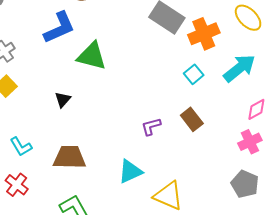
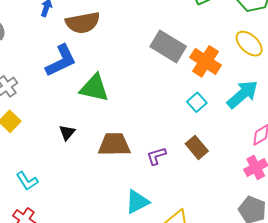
orange cross: (204, 34) -> (205, 61), turned -32
brown trapezoid: (69, 157) -> (114, 144), moved

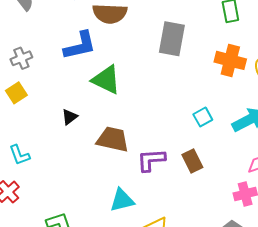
gray rectangle: (168, 47) -> (172, 39), moved, turned 56
orange cross: (205, 61) -> (230, 60), moved, turned -32
purple L-shape: (156, 156) -> (151, 160), size x1.4

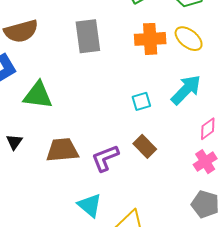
cyan square: (203, 117) -> (141, 101), turned 30
cyan triangle: (122, 200) -> (90, 205), turned -48

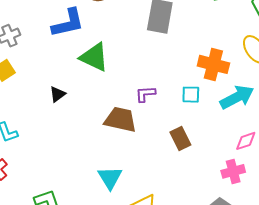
orange cross: (150, 39) -> (213, 64), moved
brown trapezoid: (62, 150) -> (120, 120), moved
purple L-shape: (105, 158) -> (145, 94), moved, size x0.7

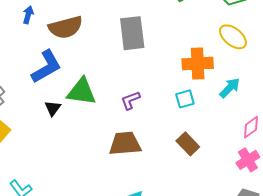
black triangle: (57, 94) -> (53, 108), moved
purple L-shape: (145, 94) -> (130, 100), moved
cyan arrow: (237, 97) -> (230, 88), size x0.7

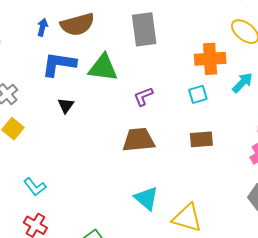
blue arrow: (28, 15) -> (42, 27), moved
blue L-shape: (46, 67) -> (59, 64), turned -141
green triangle: (82, 92) -> (103, 68), moved
brown rectangle: (188, 144) -> (201, 139), turned -50

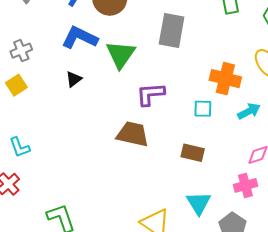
green triangle: (103, 68) -> (121, 55), turned 40
purple L-shape: (143, 96) -> (150, 94), size x1.4
cyan triangle: (146, 198) -> (199, 203), moved

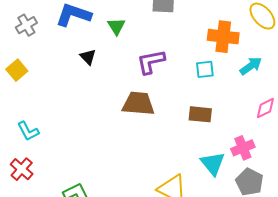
gray cross: (21, 51) -> (26, 25), moved
green triangle: (121, 55) -> (116, 26), size x0.6
black triangle: (74, 79) -> (88, 57), moved, turned -30
pink cross: (245, 185) -> (243, 148), moved

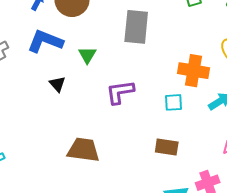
brown trapezoid: (138, 104) -> (83, 150), moved

